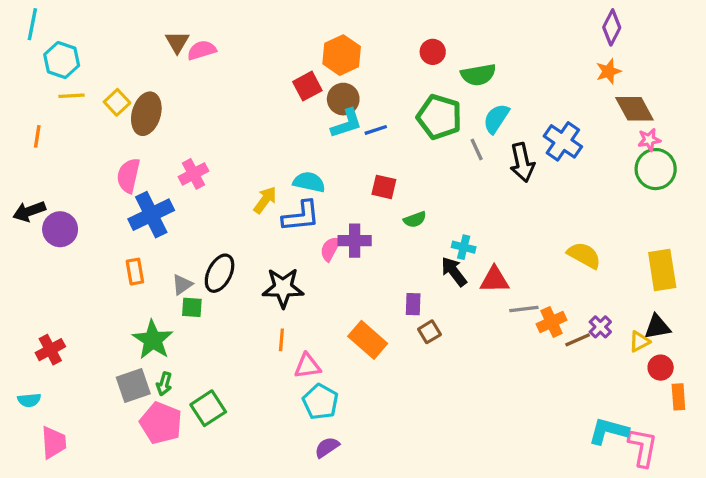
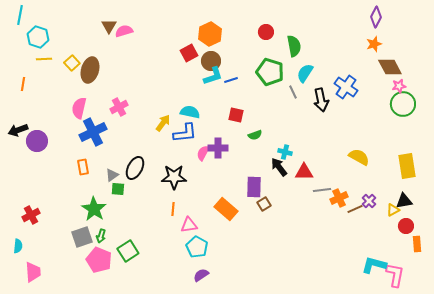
green semicircle: (478, 75) -> (294, 46), turned -90
purple rectangle: (413, 304) -> (254, 187), size x1.5
cyan semicircle: (29, 400) -> (18, 246), turned -80

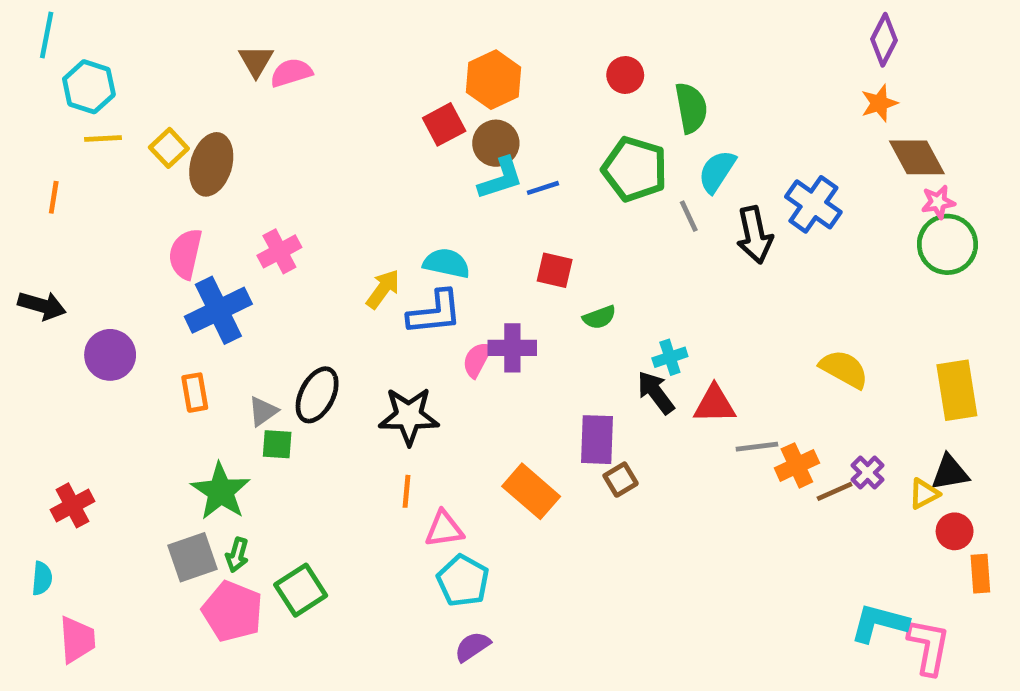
black arrow: (18, 130) -> (42, 306), turned -144
purple circle: (37, 141) -> (110, 355), moved
cyan cross: (285, 152) -> (670, 357), turned -32

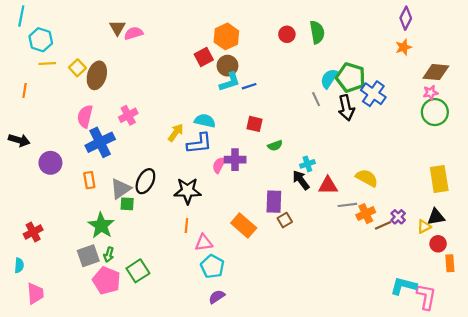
green semicircle: (691, 108) -> (317, 32), moved
brown diamond: (917, 157) -> (436, 72), moved, turned -56
green pentagon: (635, 169) -> (351, 78), moved
yellow semicircle: (844, 369) -> (367, 178), moved
gray triangle: (263, 411) -> (121, 189), size x1.5

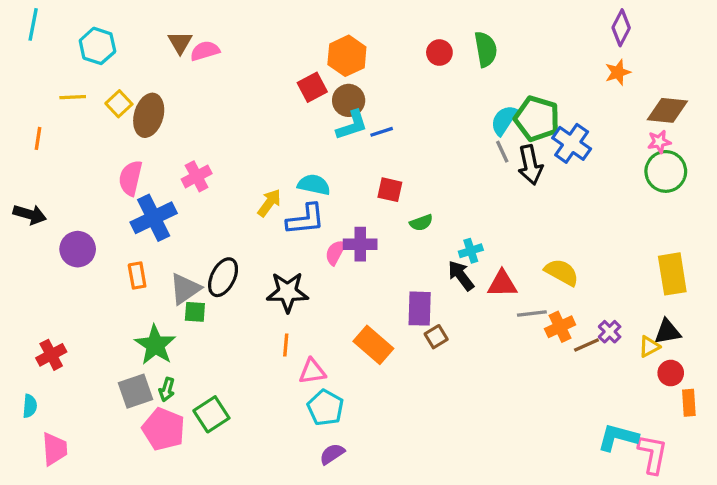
cyan hexagon: (41, 40) -> (97, 46), moved
gray line: (316, 99) -> (502, 152), moved

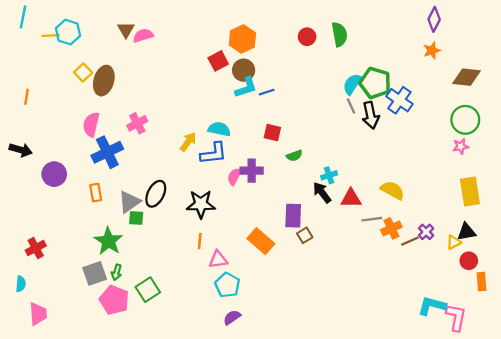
yellow line: (73, 97) -> (51, 36), moved
pink star: (659, 142) -> (461, 146), moved

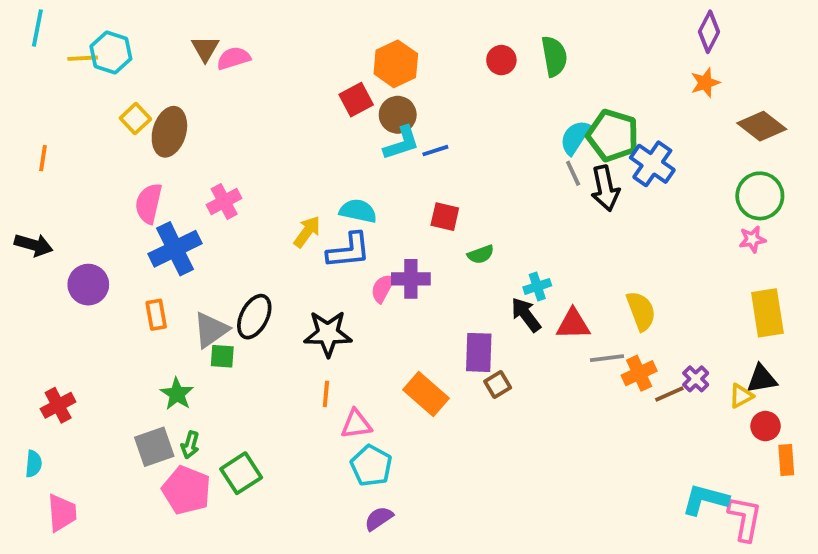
brown diamond: (466, 77) -> (762, 126), turned 32
yellow semicircle: (393, 190) -> (641, 311), turned 40
green star: (108, 241) -> (177, 394), size x0.7

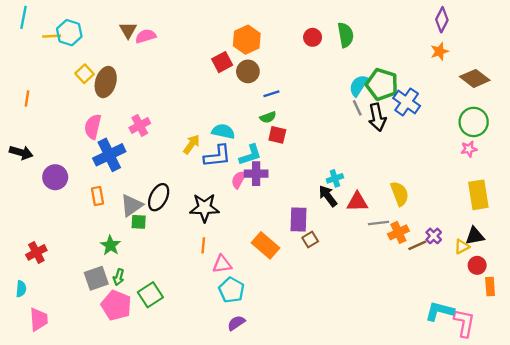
cyan L-shape: (401, 143) -> (250, 155), moved
green semicircle: (481, 254) -> (268, 117), moved

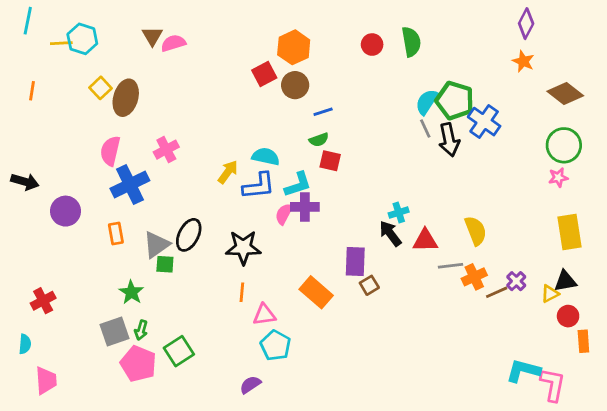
orange star: (440, 51) -> (523, 61), turned -30
orange line: (27, 98) -> (32, 91), moved
purple semicircle: (236, 323) -> (250, 385), moved

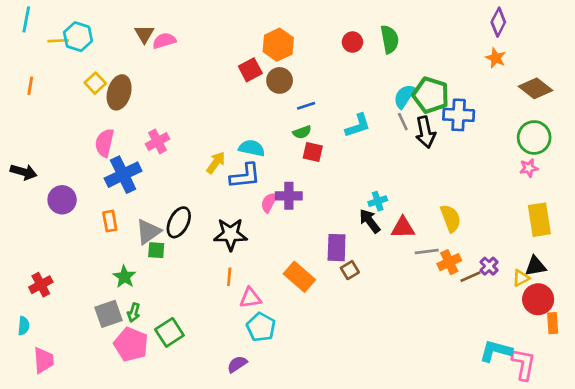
blue cross: (484, 122) -> (459, 115), turned -32
cyan L-shape: (298, 185) -> (358, 126), moved
red circle: (568, 316) -> (538, 299), size x1.5

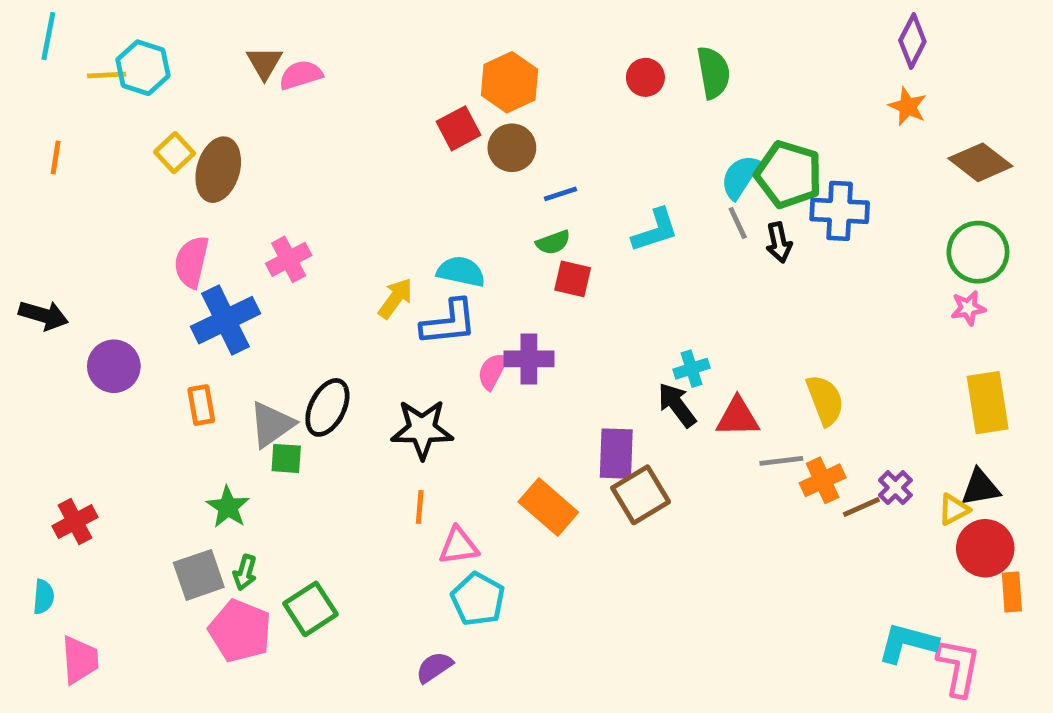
black arrow: (425, 132) -> (779, 242), size x0.7
brown square: (350, 270) -> (641, 495), size x1.6

